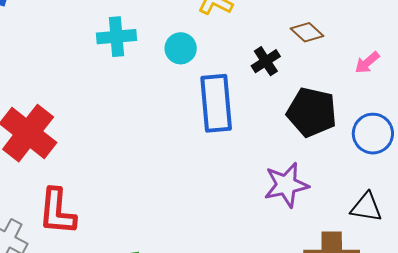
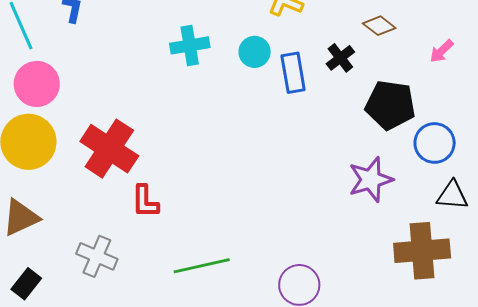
blue rectangle: (216, 103) -> (293, 73), moved, size x0.7
blue circle: (373, 134) -> (435, 143), moved
red L-shape: (57, 211) -> (145, 201), moved, size x0.7

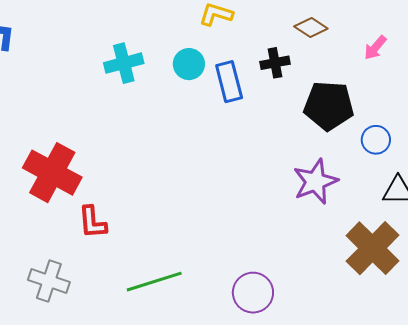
black cross: (340, 58) -> (275, 63), turned 32
blue circle: (435, 143) -> (376, 140), size x0.7
brown cross: (422, 251) -> (373, 248), turned -36

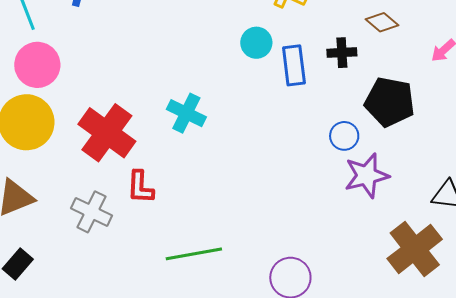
cyan cross: (124, 63) -> (186, 113), moved, turned 33
blue circle: (376, 140) -> (344, 136), moved
gray cross: (49, 281) -> (91, 212), moved

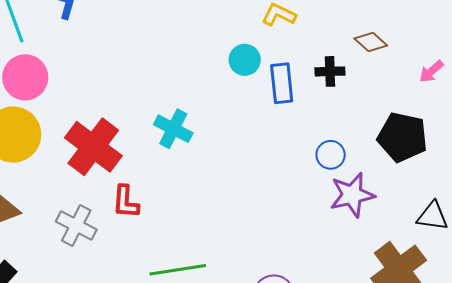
black pentagon: (390, 102) -> (402, 137), moved

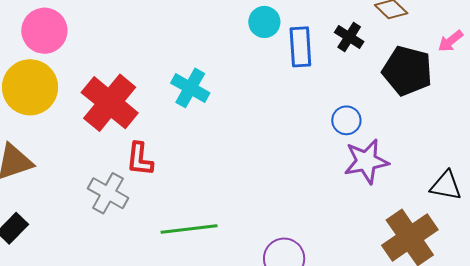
black cross: (330, 71) -> (349, 37), turned 32
black pentagon: (402, 137) -> (407, 71), moved
gray cross: (76, 225) -> (108, 193), moved

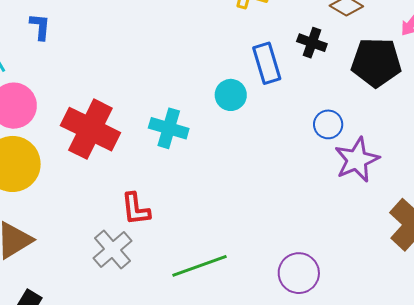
cyan circle: (264, 22) -> (231, 95), moved
red cross: (110, 103) -> (90, 129), moved
gray cross: (108, 193) -> (113, 249), turned 33

